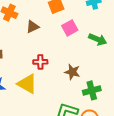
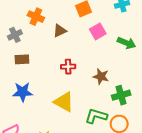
yellow triangle: (27, 84) -> (64, 102), moved

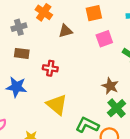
red cross: (68, 67) -> (50, 68), moved
brown star: (101, 76) -> (110, 86), moved
green cross: (121, 95) -> (117, 108), turned -36

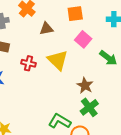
pink square: (104, 39) -> (83, 39), turned -35
yellow triangle: (57, 105) -> (58, 60), moved

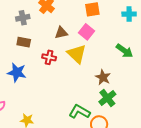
brown triangle: (46, 29) -> (61, 33), moved
pink square: (83, 39) -> (87, 32), moved

